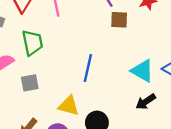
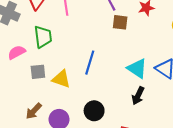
black arrow: (146, 102) -> (138, 96), turned -36
yellow triangle: (69, 106) -> (61, 79), moved

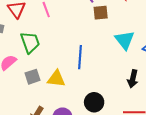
cyan triangle: (137, 69) -> (125, 40), moved, turned 30

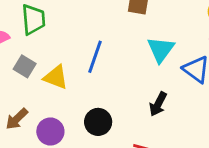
gray square: (33, 77) -> (25, 66), turned 35

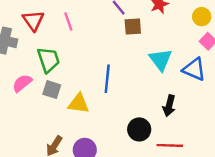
gray square: (25, 66) -> (52, 90), moved
black circle: (98, 122) -> (139, 129), moved

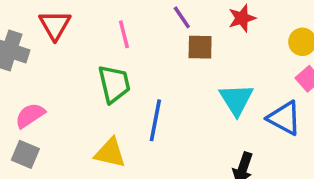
pink line: (68, 21) -> (124, 34), moved
green trapezoid: (48, 60) -> (114, 84), moved
gray square: (52, 90) -> (25, 154), moved

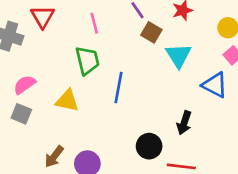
brown square: (200, 47) -> (151, 32), turned 30
cyan triangle: (236, 99) -> (178, 55), moved
yellow triangle: (110, 153) -> (67, 101), moved

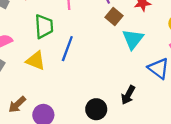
green trapezoid: (87, 60) -> (44, 26), moved
blue line: (118, 87) -> (67, 49), moved

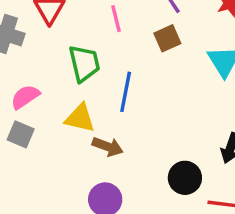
brown square: (114, 17) -> (167, 38), moved, turned 35
brown arrow: (17, 104) -> (108, 147), moved, turned -108

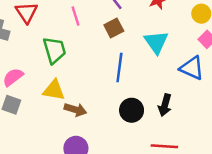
blue line: (126, 92) -> (119, 67), moved
black circle: (185, 178) -> (132, 110), moved

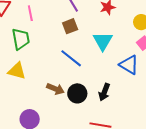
pink line: (75, 16) -> (30, 13), moved
blue line: (119, 67) -> (71, 58), turned -65
brown arrow: (75, 110) -> (55, 89), moved

